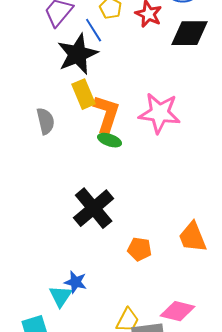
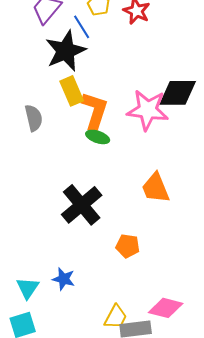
black diamond: (190, 33) -> (178, 93), moved
orange trapezoid: (193, 237) -> (156, 188), moved
cyan triangle: (61, 296) -> (28, 288), moved

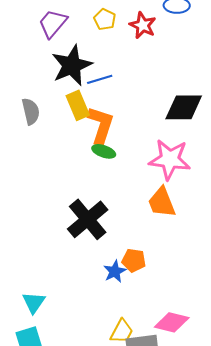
blue line: (82, 27) -> (100, 79), moved, turned -75
pink star: (148, 110) -> (170, 159), moved
gray semicircle: (34, 118) -> (31, 111), moved
blue star: (64, 279) -> (115, 271), moved, turned 30

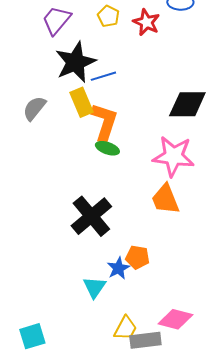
gray semicircle: (31, 111) -> (34, 108), turned -128
cyan triangle: (34, 302) -> (94, 287), moved

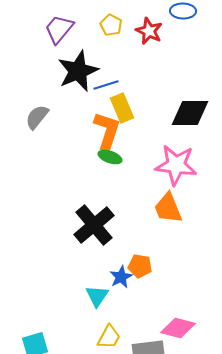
yellow rectangle: (81, 102) -> (122, 108), moved
yellow trapezoid: (125, 328) -> (109, 337), moved

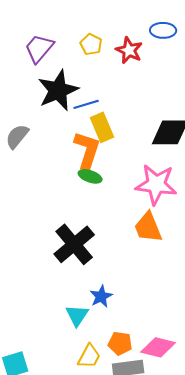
orange pentagon: (140, 266) -> (120, 343), moved

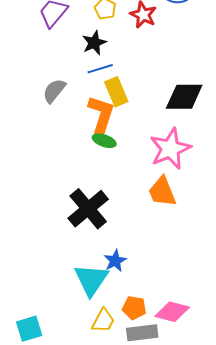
black star: (58, 90) -> (94, 43), moved, size x0.6
gray semicircle: (17, 136) -> (54, 91), moved
pink star: (156, 184) -> (170, 149), turned -30
cyan triangle: (77, 315) -> (91, 280), size x1.5

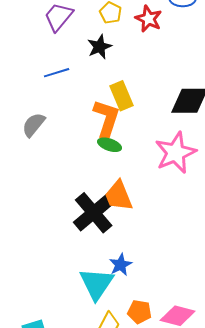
blue line: (100, 69) -> (57, 73), moved
gray semicircle: (54, 91) -> (34, 125), moved
orange trapezoid: (162, 192) -> (119, 196), moved

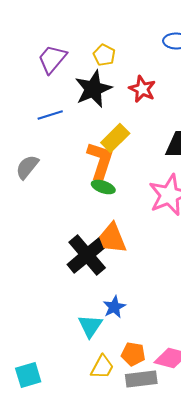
red star: (149, 19) -> (142, 89), moved
black star: (100, 47) -> (93, 89), size x1.5
yellow rectangle: (122, 96) -> (115, 138), turned 68
cyan triangle: (97, 284) -> (90, 326), size x0.7

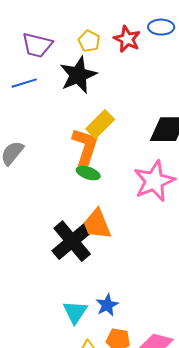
purple trapezoid: (52, 59) -> (37, 45), turned -116
red star: (142, 89) -> (127, 39), moved
blue line: (50, 115) -> (24, 83), moved
blue star: (114, 307) -> (107, 305), moved

